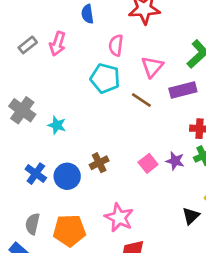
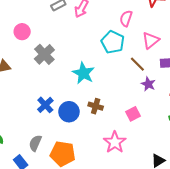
cyan star: (57, 125) -> (83, 73), moved, size x1.5
purple star: (175, 161) -> (148, 84), moved
brown cross: (99, 163) -> (96, 106), turned 32
pink star: (119, 218) -> (115, 142), moved

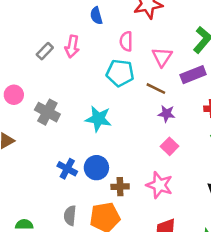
purple star: (148, 84) -> (166, 114), moved
brown cross: (96, 106) -> (120, 187), moved

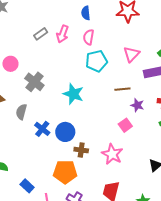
pink semicircle: (126, 41) -> (89, 37), moved
cyan pentagon: (120, 73) -> (97, 61), turned -30
brown line: (156, 89) -> (122, 89), moved, turned -42
purple star: (166, 114) -> (137, 105), moved
gray semicircle: (70, 216) -> (21, 112), moved

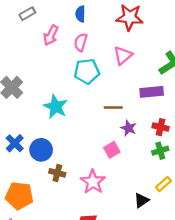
gray rectangle: (41, 34) -> (27, 14), moved
pink triangle: (132, 54) -> (123, 55), moved
orange pentagon: (65, 172) -> (19, 196), moved

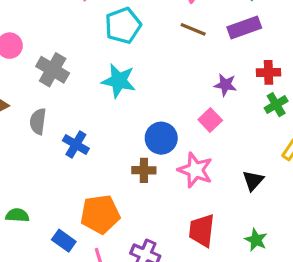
cyan pentagon: (87, 71) -> (123, 26), moved
brown line: (113, 107) -> (193, 29), moved, turned 36
blue circle: (41, 150) -> (161, 138), moved
black triangle: (141, 200) -> (253, 181), moved

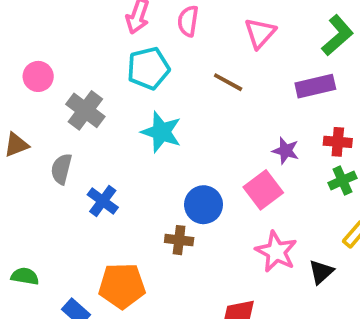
cyan pentagon: (123, 26) -> (148, 68), moved
brown line: (193, 29) -> (228, 82), moved
pink square: (210, 120) -> (263, 190), size x1.4
pink star: (195, 170) -> (276, 252), moved
black triangle: (253, 181) -> (321, 272), moved

